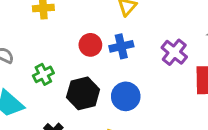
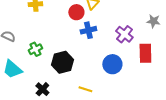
red circle: (90, 45) -> (76, 12), moved
blue circle: (126, 96) -> (112, 64), moved

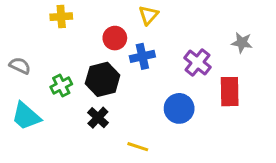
red circle: (76, 12) -> (115, 38), moved
black hexagon: (62, 62) -> (103, 79), moved
black cross: (42, 89) -> (98, 118), moved

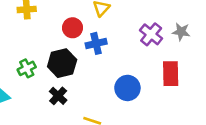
purple cross: (197, 63) -> (151, 34), moved

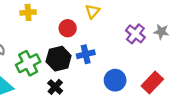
blue cross: (96, 43) -> (86, 54), moved
green cross: (27, 68) -> (28, 63), size x1.5
red rectangle: (171, 74) -> (152, 82), moved, turned 45

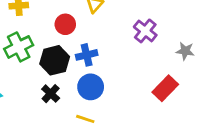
gray star: (161, 32) -> (185, 51), moved
green cross: (28, 63) -> (19, 47), moved
blue circle: (115, 80) -> (91, 87), moved

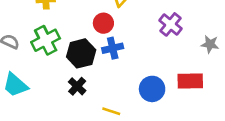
red circle: (65, 24) -> (103, 23), moved
blue circle: (91, 87) -> (152, 89), moved
red rectangle: (165, 88) -> (190, 81), turned 45

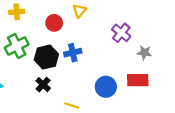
red circle: (103, 23) -> (54, 23), moved
gray star: (210, 44) -> (144, 53), moved

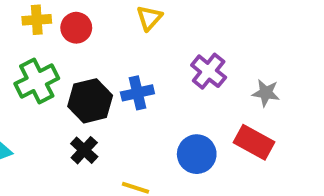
red circle: (54, 23) -> (76, 28), moved
purple cross: (121, 33) -> (209, 71), moved
red rectangle: (138, 80) -> (254, 142), turned 30

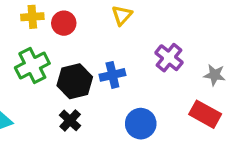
blue circle: (197, 154) -> (141, 124), moved

